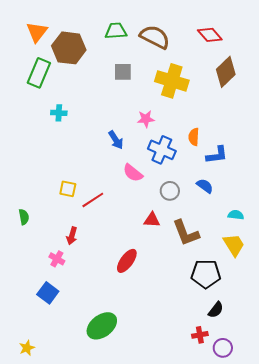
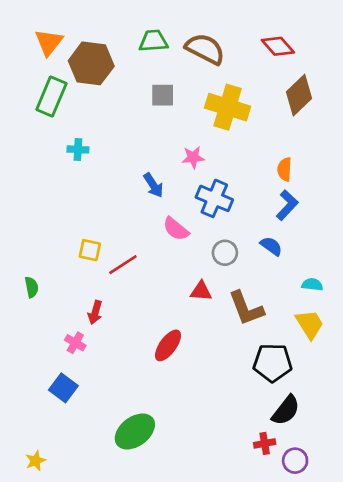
orange semicircle: (194, 137) -> (284, 169), moved
blue L-shape: (217, 155) -> (287, 205), turned -40
black semicircle: (216, 310) -> (286, 410), size x1.4

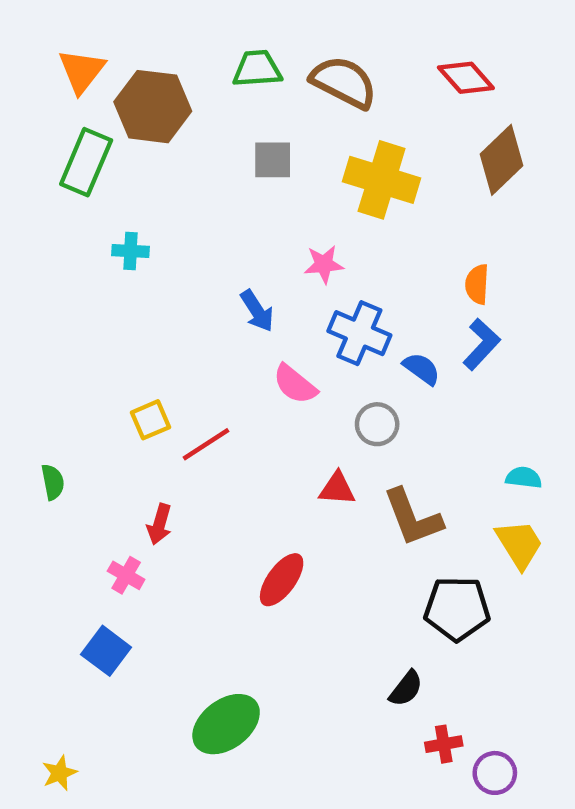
blue semicircle: (271, 246) -> (422, 369), moved
yellow square: (90, 250) -> (151, 420), turned -35
black semicircle: (286, 410) -> (406, 689), moved, size x0.7

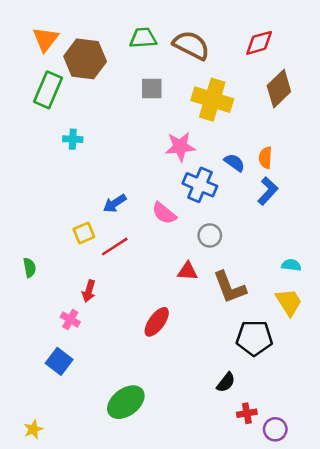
red diamond: (466, 78) -> (259, 43), turned -64
pink star: (324, 264) -> (180, 147), size x1.4
blue arrow: (257, 311) -> (115, 203), moved, turned 90
blue semicircle: (422, 369) -> (234, 163), moved

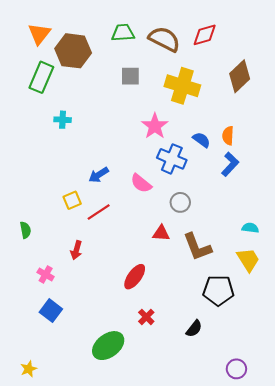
red diamond: (259, 43) -> (205, 35), moved
pink star: (180, 147) -> (155, 126), turned -30
pink cross: (70, 319) -> (46, 275), moved
red cross: (247, 413) -> (146, 317), moved, turned -35

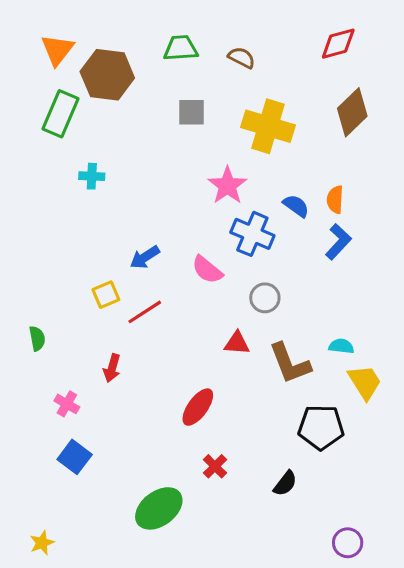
red diamond: (205, 35) -> (338, 44), moved
brown semicircle: (164, 39) -> (242, 58), size x0.6
cyan semicircle: (250, 228) -> (341, 346), moved

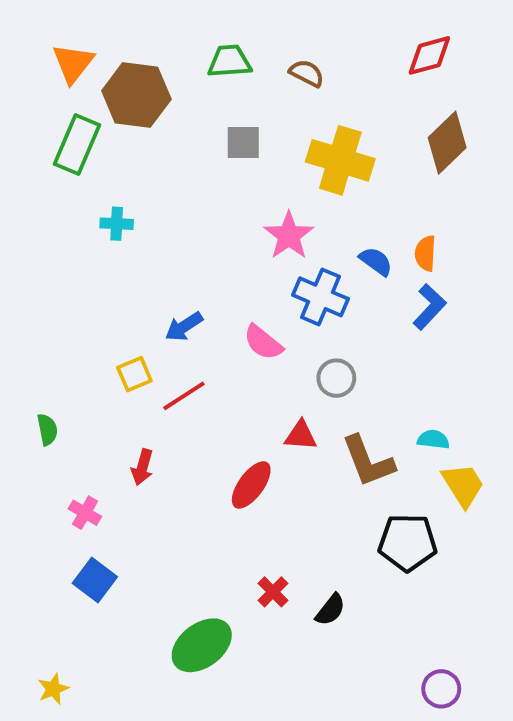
red ellipse: (198, 407) -> (251, 485), moved
black semicircle: (285, 483) -> (330, 610), moved

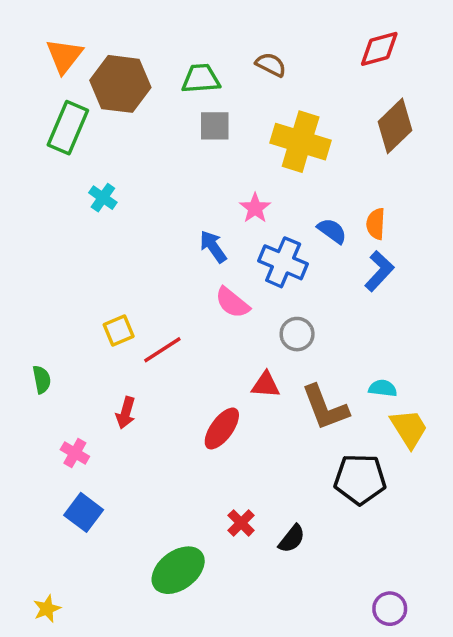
green trapezoid: (229, 61) -> (201, 79), moved
cyan cross: (117, 224) -> (103, 198), turned 32
pink star: (289, 236) -> (255, 208), size x0.7
blue arrow: (184, 327) -> (213, 247), moved, turned 88

